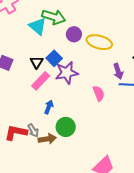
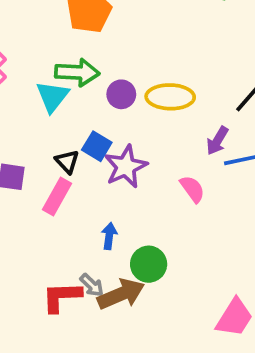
cyan triangle: (38, 26) -> (52, 96), turned 42
purple arrow: (118, 71) -> (217, 141), turned 63
pink rectangle: (41, 81) -> (57, 197), moved
brown arrow: (47, 139) -> (121, 294), size x1.4

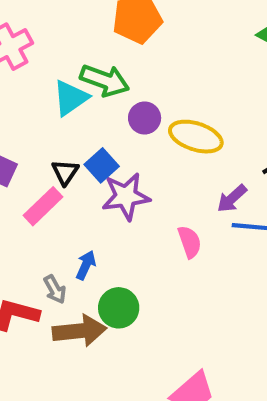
gray arrow: (92, 285) -> (55, 289), moved

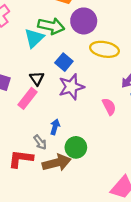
purple circle: (145, 118) -> (84, 21), moved, size x1.5
blue square: (102, 165) -> (64, 62), moved

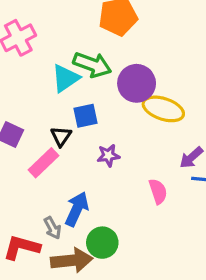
purple circle: (84, 21) -> (137, 83), moved
blue square: (64, 62) -> (86, 116), moved, turned 30
purple star: (71, 87) -> (108, 155), size x0.6
blue arrow: (55, 127) -> (77, 209), size x1.5

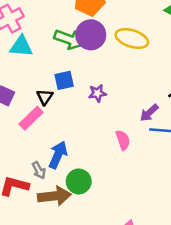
cyan triangle: (66, 78) -> (21, 46), moved, turned 40
purple circle: (137, 83) -> (91, 35), moved
yellow ellipse: (163, 109) -> (132, 39), moved
purple star: (108, 155) -> (97, 93), moved

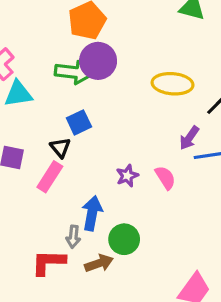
yellow ellipse: (132, 39) -> (173, 84), moved
purple star: (97, 93) -> (127, 176), moved
gray arrow: (39, 170) -> (73, 237), turned 48
brown arrow: (54, 196) -> (99, 263), size x0.7

